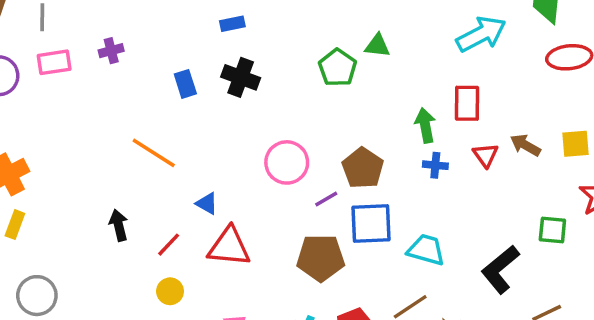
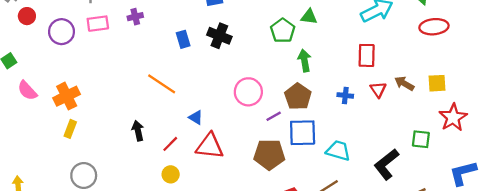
green arrow: (425, 125) -> (304, 61), moved

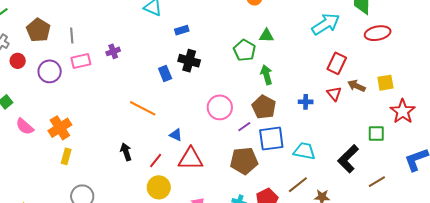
blue rectangle: (183, 39) -> (165, 74), moved
red rectangle: (367, 55) -> (337, 63), moved, turned 30
yellow circle: (171, 174) -> (159, 187), size x1.5

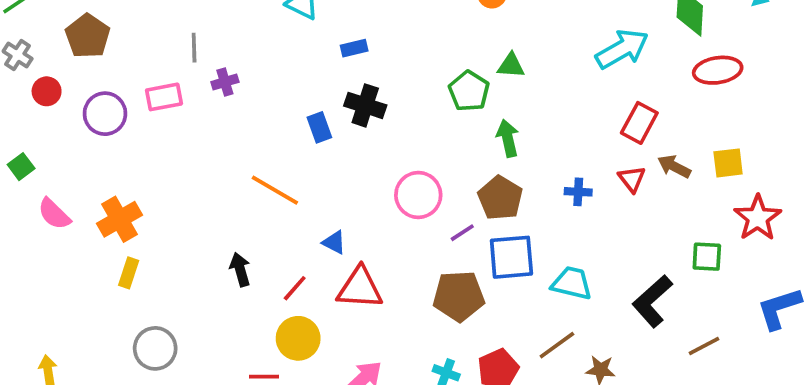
gray line: (72, 36) -> (194, 48), moved

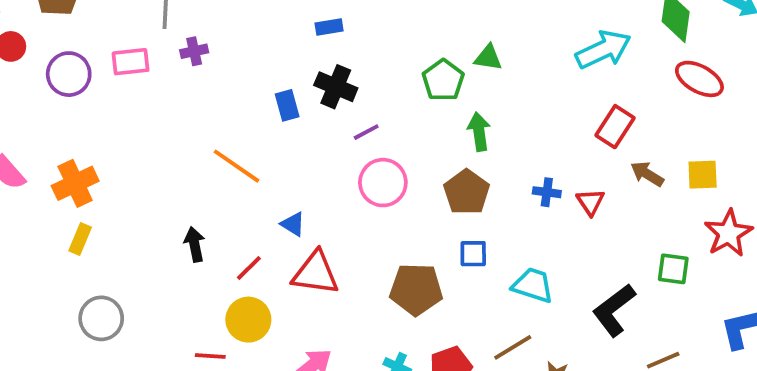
red ellipse: (718, 70) -> (699, 79), turned 33
red triangle: (632, 179) -> (590, 202), moved
purple line: (462, 233) -> (366, 132), moved
blue square: (511, 257) -> (473, 254), size x0.6

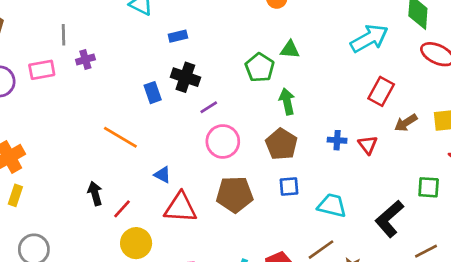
brown arrow: (647, 174) -> (406, 123), turned -60
red line: (249, 268) -> (122, 209), moved
brown pentagon: (416, 289) -> (235, 194), moved

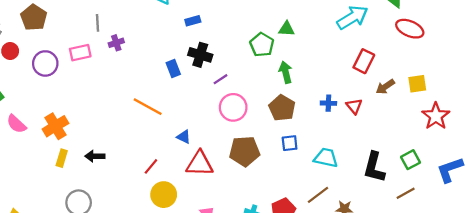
green square: (429, 187) -> (410, 160), moved, turned -30
black arrow: (95, 194) -> (95, 156), moved, turned -72
black L-shape: (389, 219) -> (374, 167), turned -32

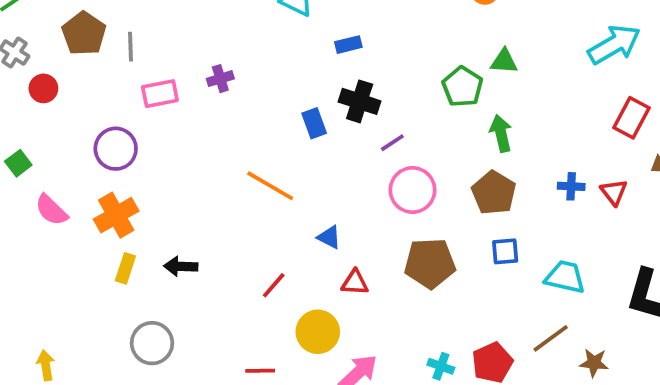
gray line: (97, 23) -> (131, 47), moved
purple circle: (45, 63) -> (116, 149), moved
red triangle: (200, 164) -> (355, 282), size x0.6
yellow circle: (164, 195) -> (318, 332), moved

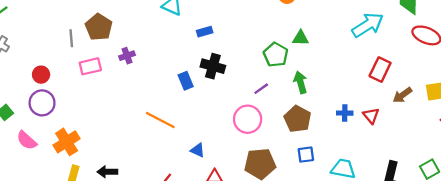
brown pentagon: (84, 33) -> (99, 27), moved
red circle: (43, 88) -> (41, 75), moved
purple line: (392, 143) -> (261, 89), moved
purple circle: (116, 149) -> (42, 103), moved

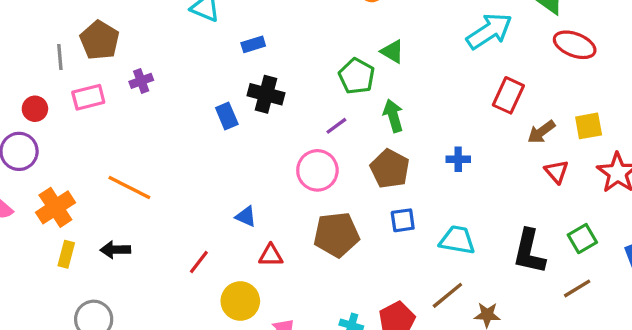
green triangle: (301, 38) -> (392, 51), turned 30
red circle: (41, 75) -> (35, 109), moved
red triangle: (371, 116) -> (557, 172), moved
orange line: (160, 120) -> (129, 187), moved

